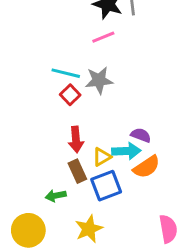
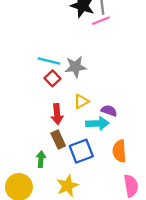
pink line: (103, 37) -> (101, 21), moved
yellow triangle: (102, 157) -> (81, 101), moved
orange semicircle: (147, 167) -> (119, 151), moved, turned 120
green arrow: (56, 196) -> (41, 159), turned 105

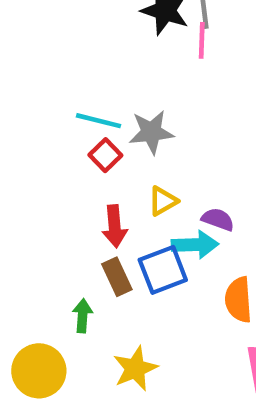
pink line: (101, 21) -> (202, 40), turned -66
blue square: (81, 151) -> (163, 270), moved

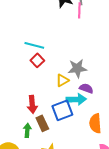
gray star: (151, 132) -> (77, 68), moved
red arrow: (115, 226) -> (32, 104), moved
brown rectangle: (117, 277) -> (42, 123), moved

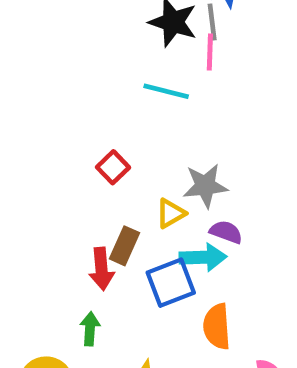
cyan line: (34, 45) -> (166, 91), moved
brown rectangle: (42, 123) -> (125, 246), moved, turned 49
orange semicircle: (95, 123) -> (217, 327), moved

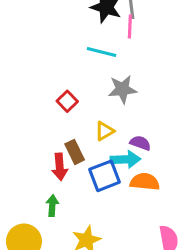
gray star: (205, 186) -> (122, 89), moved
brown rectangle: (125, 246) -> (75, 152), turned -50
orange semicircle: (217, 327) -> (145, 182), moved, turned 100

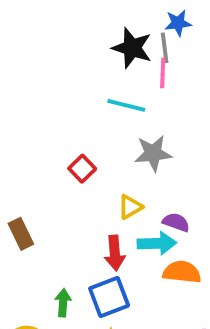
brown rectangle: (75, 152) -> (21, 234), moved
red arrow: (60, 167) -> (115, 253), moved
blue square: (105, 176) -> (109, 297), moved

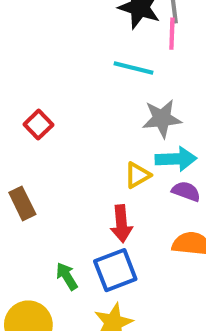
red square: (82, 169) -> (38, 125), moved
cyan arrow: (157, 243) -> (176, 159), moved
green arrow: (63, 303) -> (67, 276), turned -36

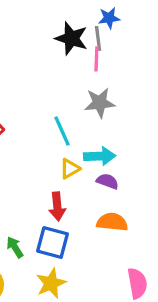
cyan line: (134, 68) -> (62, 131), moved, turned 52
gray star: (162, 119) -> (100, 103), moved
blue square: (115, 270) -> (53, 242), turned 36

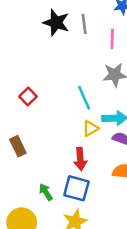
black star: (71, 38) -> (56, 23), moved
gray line: (98, 38) -> (84, 24), moved

